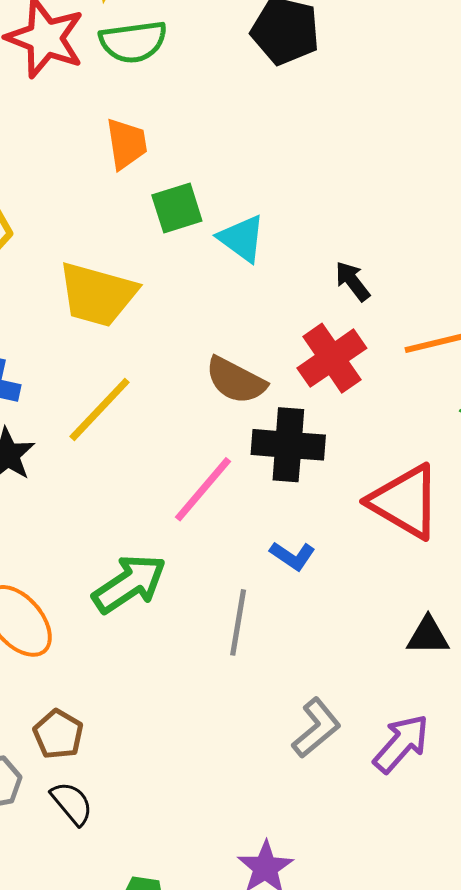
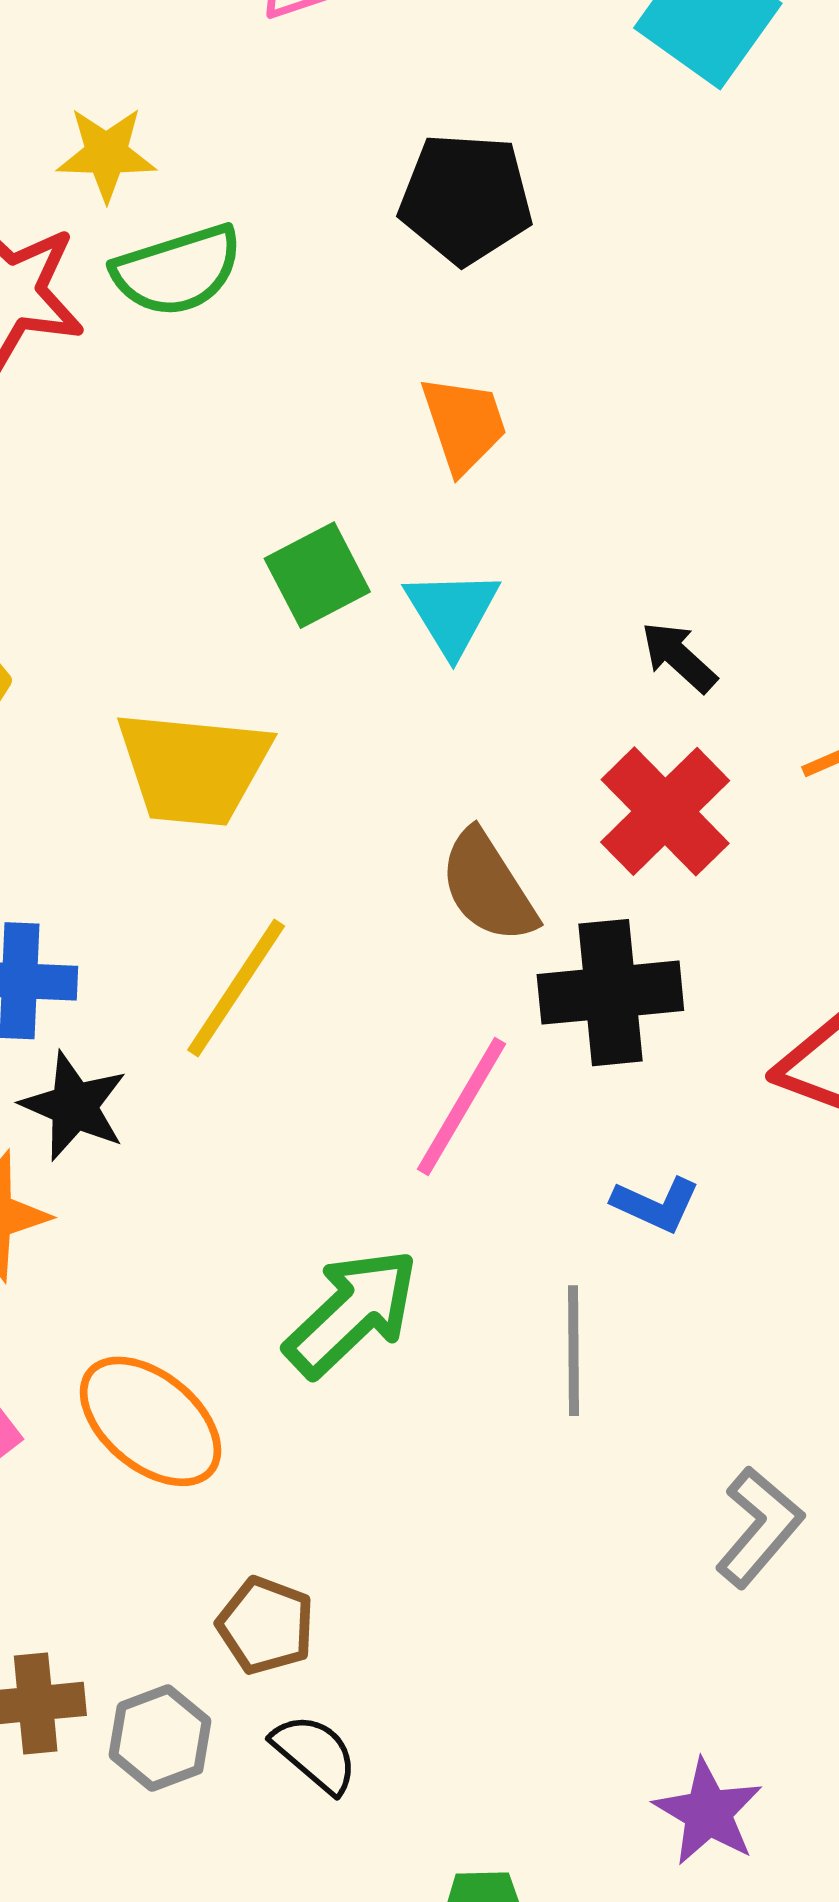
orange trapezoid: (126, 144) -> (464, 424), moved
cyan triangle: (242, 238) -> (452, 612), turned 32
brown semicircle: (236, 380) -> (488, 887), turned 40

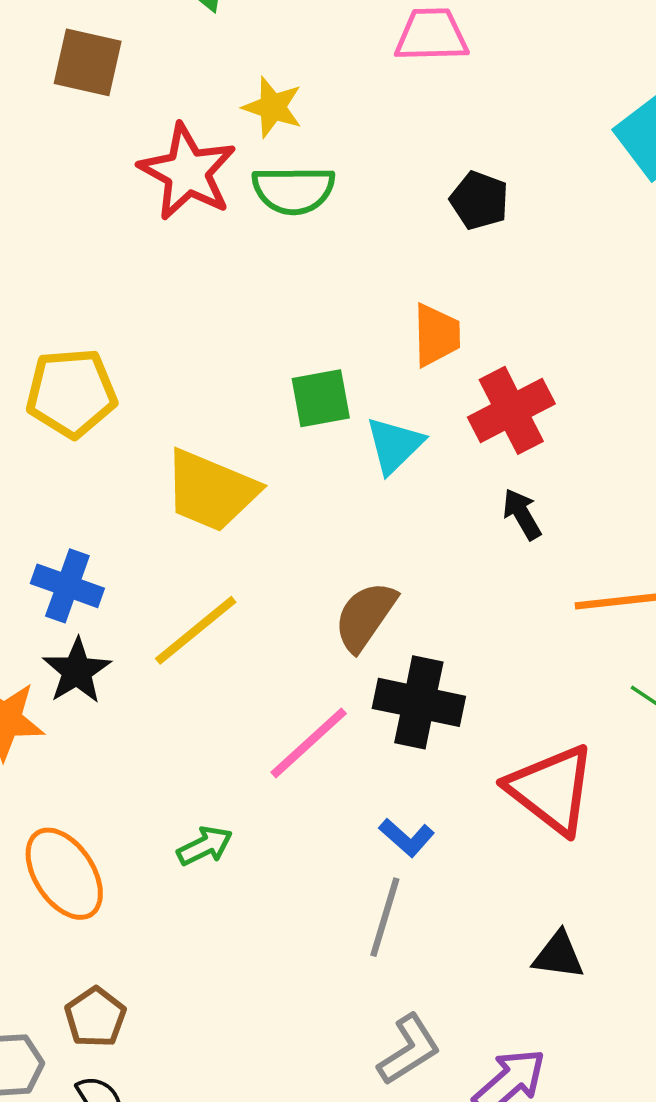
black pentagon: (466, 198) -> (479, 200), size x0.7
red cross: (665, 811) -> (511, 410), moved
brown semicircle: (488, 887) -> (365, 616), turned 50
green arrow: (352, 1313) -> (205, 846), size x0.6
gray line: (574, 1351) -> (385, 917), moved

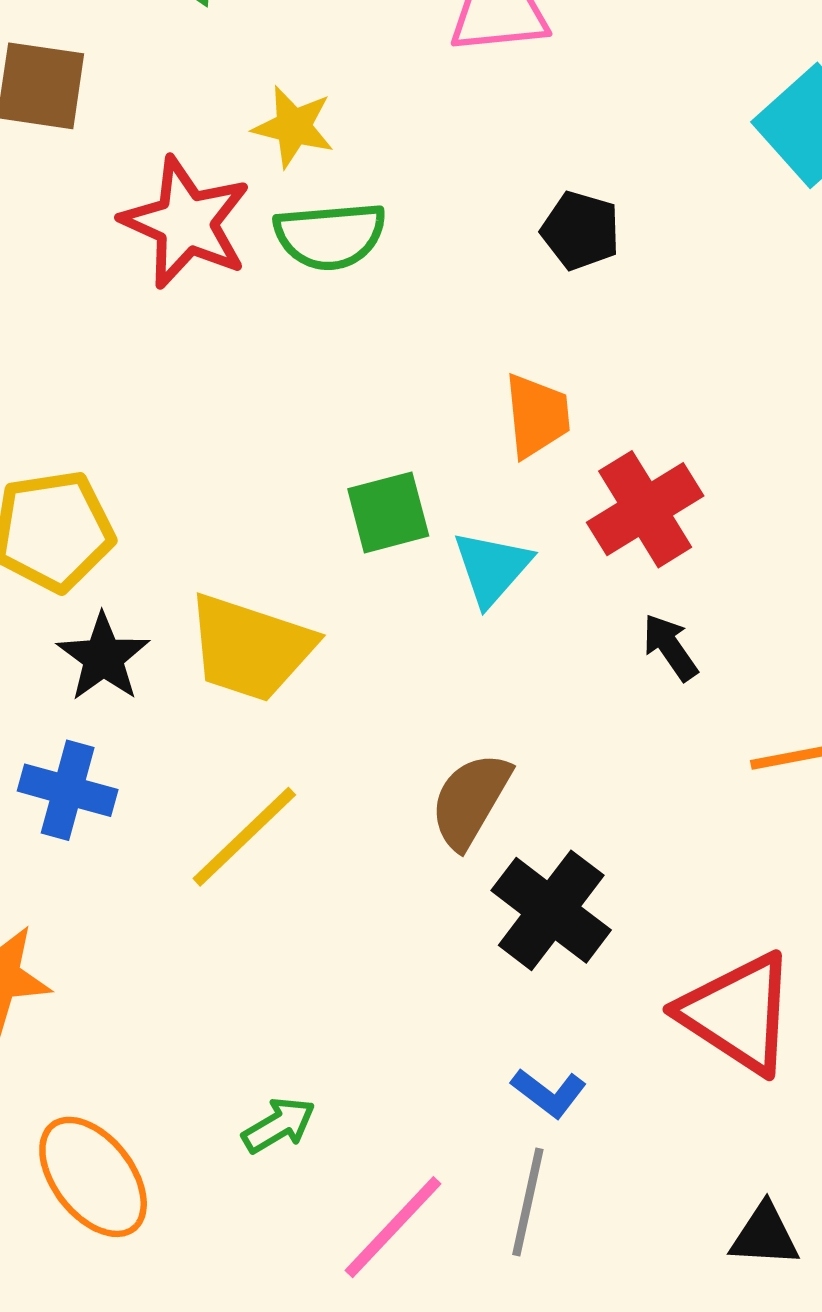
black star: (77, 671) -> (103, 657), moved
black cross: (419, 702) -> (551, 910), turned 30
pink line: (309, 743) -> (393, 1227), moved

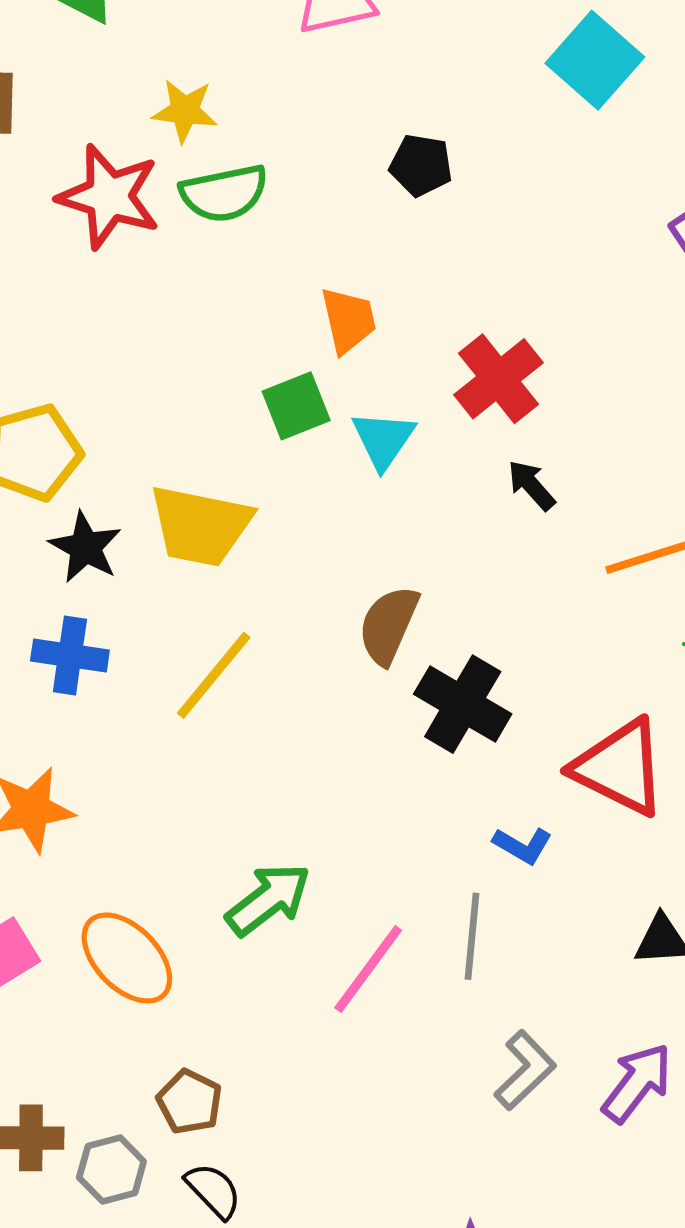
orange trapezoid: (537, 416) -> (348, 320), moved
blue L-shape: (549, 1093) -> (523, 845), moved
green arrow: (279, 1125) -> (268, 899), size x1.5

